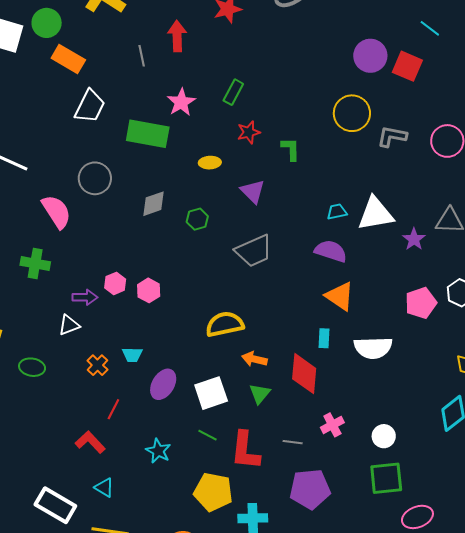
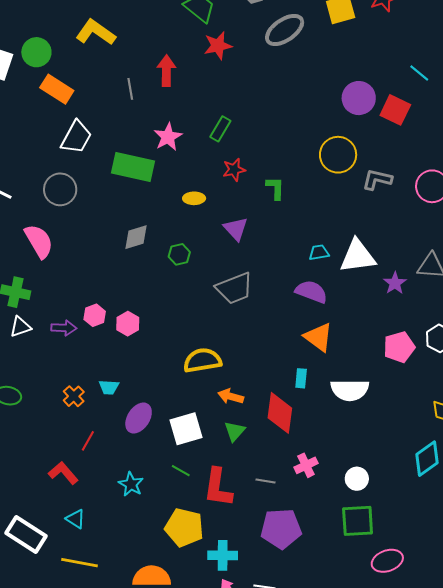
gray circle: (95, 178) -> (60, 189), moved
white triangle: (69, 325) -> (20, 327), moved

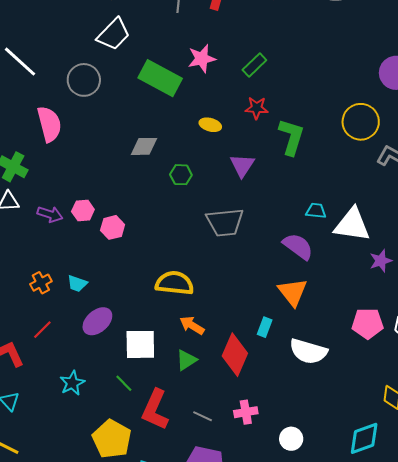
green L-shape: (275, 188) -> (291, 137), size x1.5

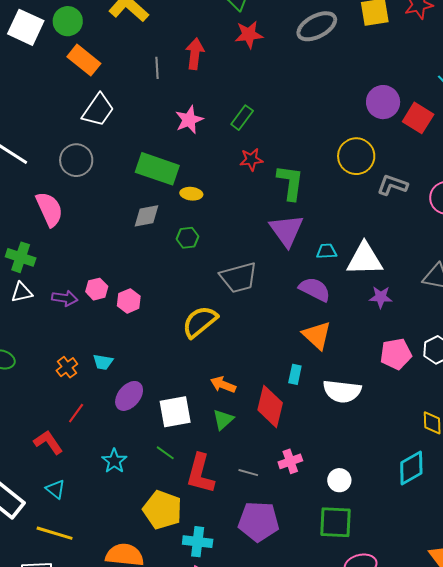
green rectangle: (160, 78) -> (157, 169), moved
yellow ellipse: (210, 125) -> (191, 194), moved
purple triangle: (242, 165) -> (286, 230), moved, size x1.4
purple star: (381, 261) -> (381, 297), moved, turned 30
yellow semicircle: (175, 283) -> (200, 322), moved, turned -36

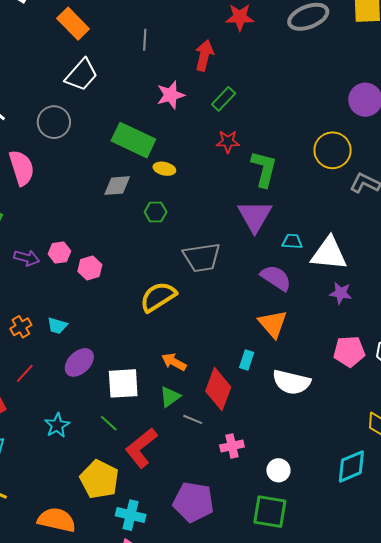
red arrow: (195, 54) -> (204, 55), moved
gray line: (248, 473) -> (193, 419), moved
red L-shape: (200, 474) -> (141, 448), turned 30

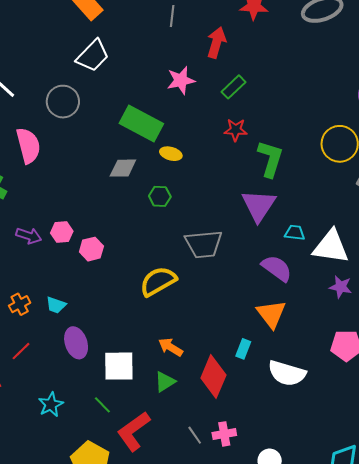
gray line: (145, 40) -> (172, 16), moved
purple ellipse: (79, 362) -> (76, 343), turned -68
gray line: (193, 419) -> (195, 435), moved, turned 30

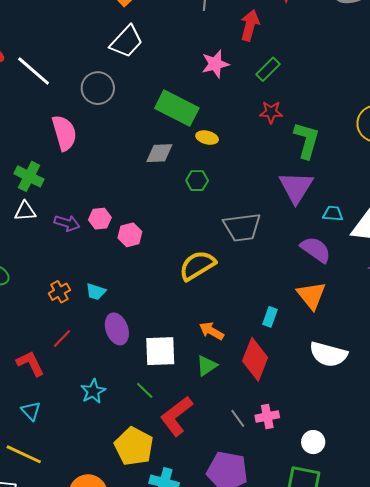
cyan rectangle: (243, 349) -> (270, 317), moved

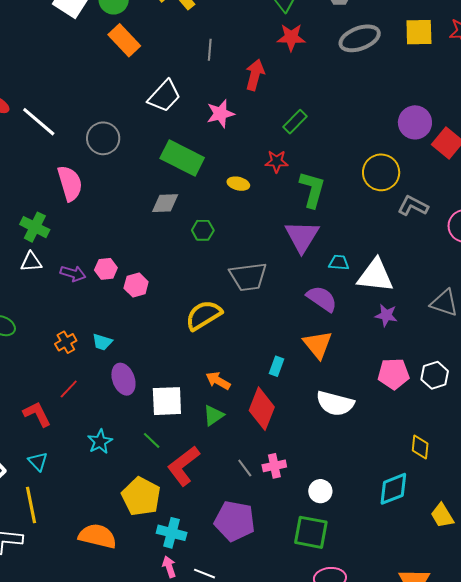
white trapezoid: (126, 42) -> (164, 96), moved
green rectangle: (268, 69) -> (295, 122), moved
yellow ellipse: (207, 138) -> (238, 184), moved
yellow line: (24, 454) -> (31, 505), turned 54

